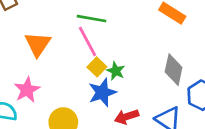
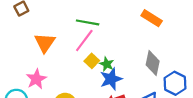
pink line: (88, 41) -> (84, 41), turned 65
blue star: (102, 93) -> (111, 79), moved

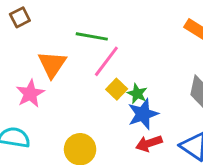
green line: (88, 22) -> (92, 36), moved
pink star: (36, 79) -> (30, 94), moved

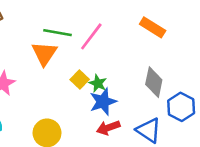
pink line: (106, 61) -> (91, 36), moved
orange triangle: (52, 64) -> (44, 53), moved

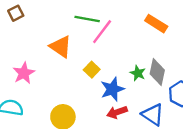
green line: (57, 33) -> (87, 19), moved
orange triangle: (44, 53) -> (61, 47), turned -30
green star: (98, 83) -> (138, 73), moved

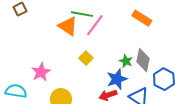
orange triangle: (61, 47) -> (68, 26), moved
pink star: (24, 73) -> (41, 72), moved
blue star: (112, 89) -> (117, 79), moved

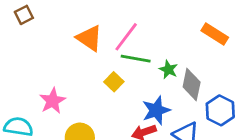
green line: (82, 14) -> (136, 59), moved
orange rectangle: (142, 18) -> (215, 34), moved
green star: (126, 61) -> (168, 69), moved

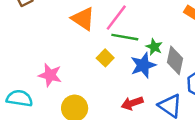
pink star: (53, 101) -> (50, 75), turned -30
blue star: (156, 110) -> (143, 65), moved

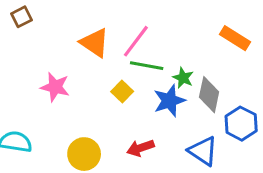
pink star: (50, 75) -> (55, 87), moved
red arrow: (132, 103) -> (140, 148), moved

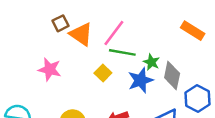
brown square: (22, 17) -> (61, 23), moved

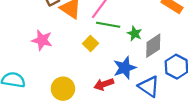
gray diamond: (172, 75) -> (153, 46), turned 45
blue star: (141, 80) -> (125, 68), moved

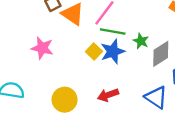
blue star: (125, 68) -> (113, 52), moved

